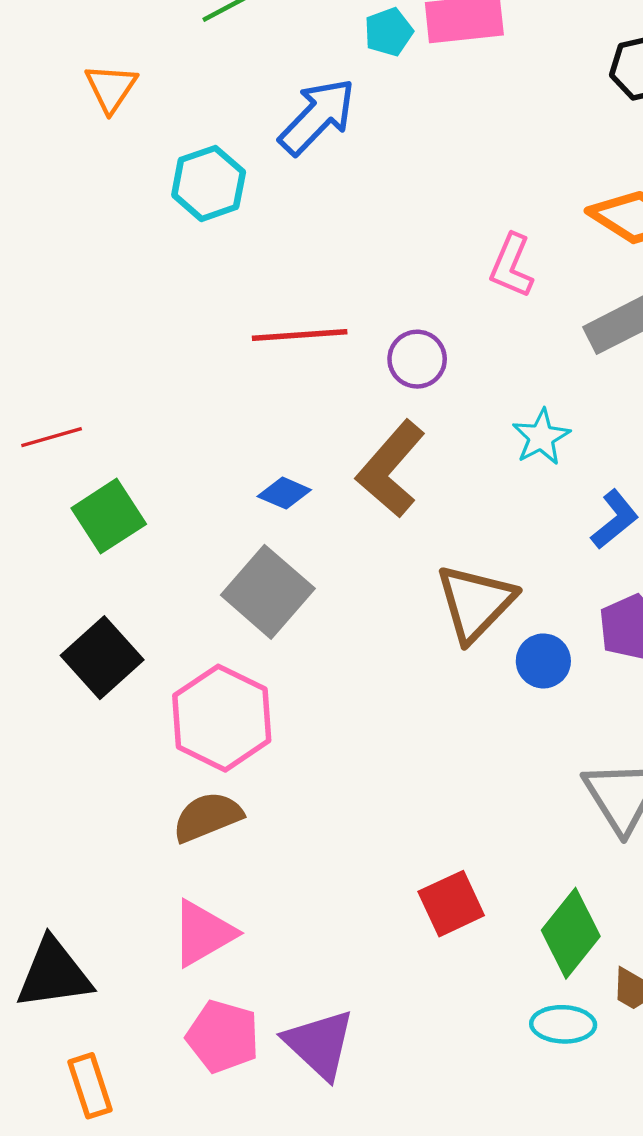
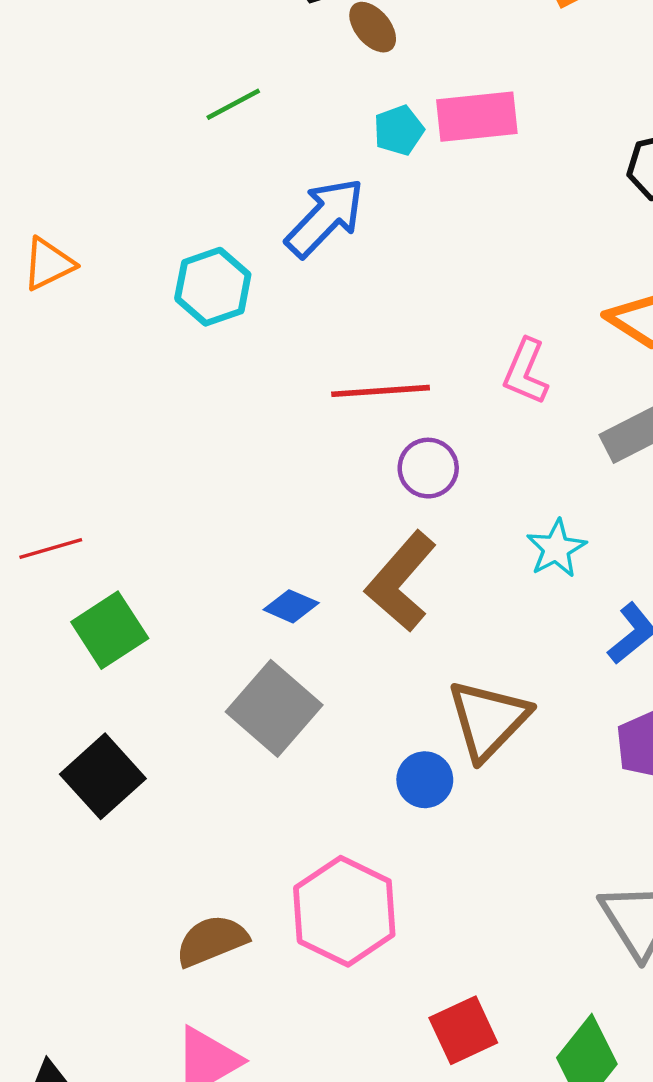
orange triangle: (111, 88) -> (48, 264), moved, turned 30
red line: (300, 335) -> (381, 391), moved
blue circle: (543, 661) -> (425, 780), moved
pink hexagon: (222, 718) -> (344, 911), moved

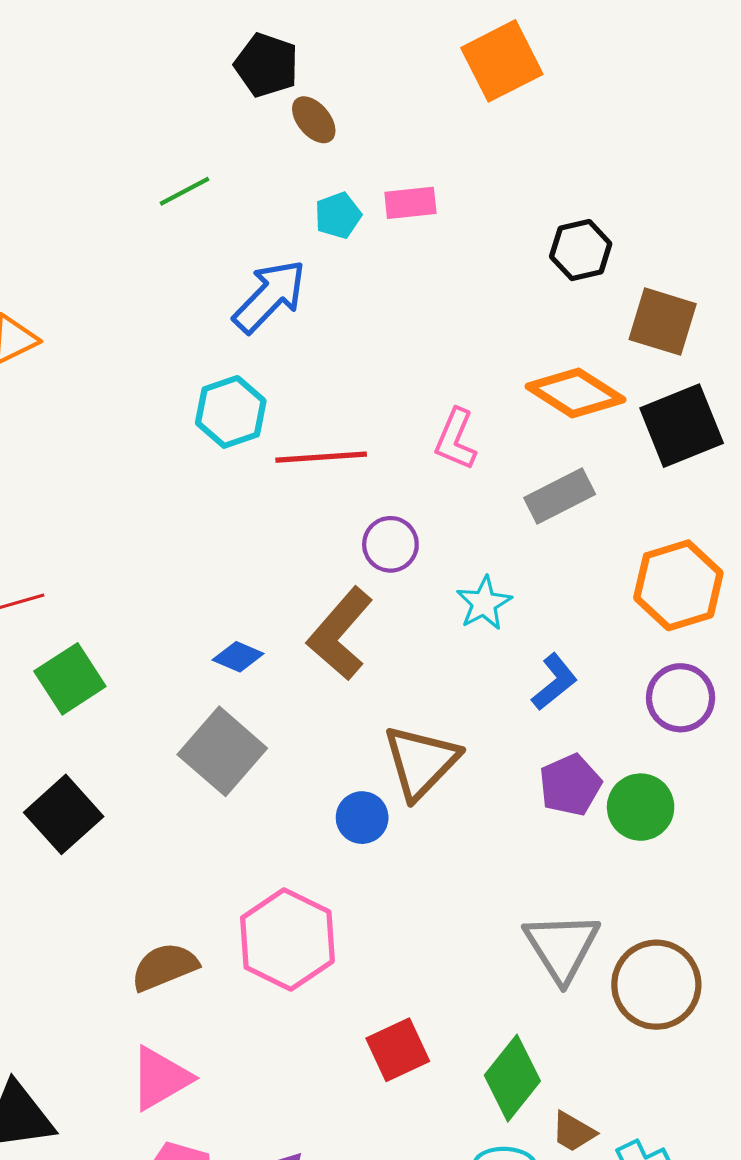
pink rectangle: (477, 117) -> (410, 203), size x0.7
cyan hexagon: (213, 287) -> (231, 412), moved
purple circle: (428, 468) -> (390, 544), moved

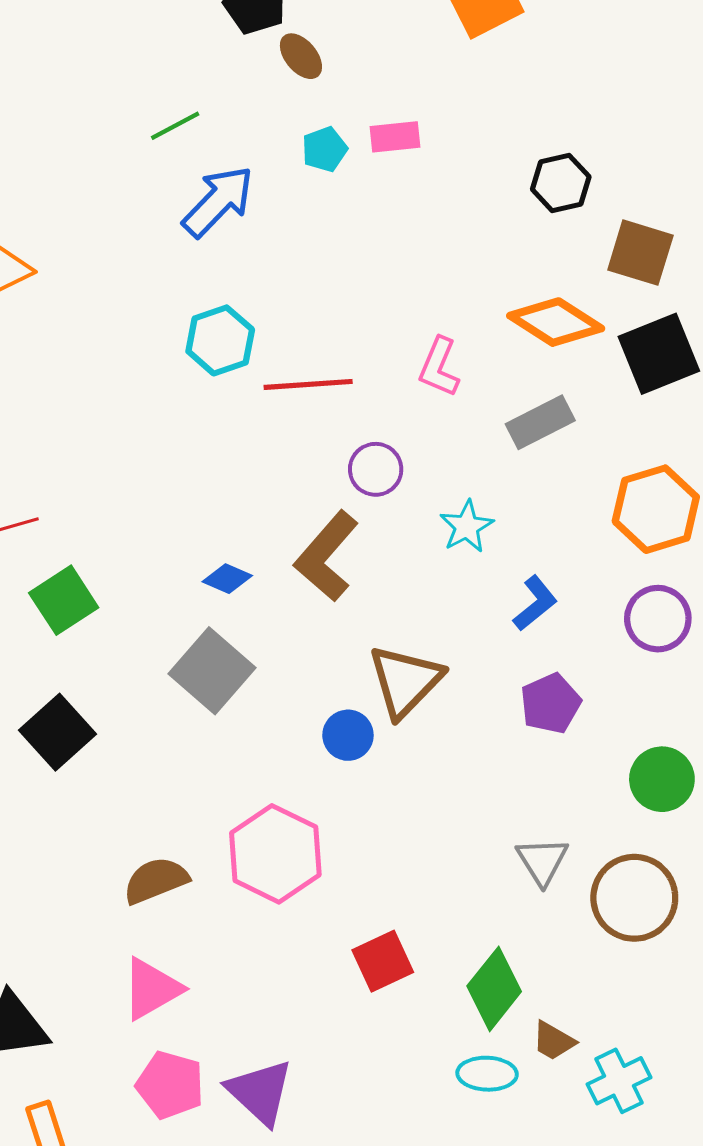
blue arrow: (270, 296) -> (218, 201), moved
green circle: (641, 807) -> (662, 779), moved
gray triangle: (562, 947) -> (542, 861), size x0.7

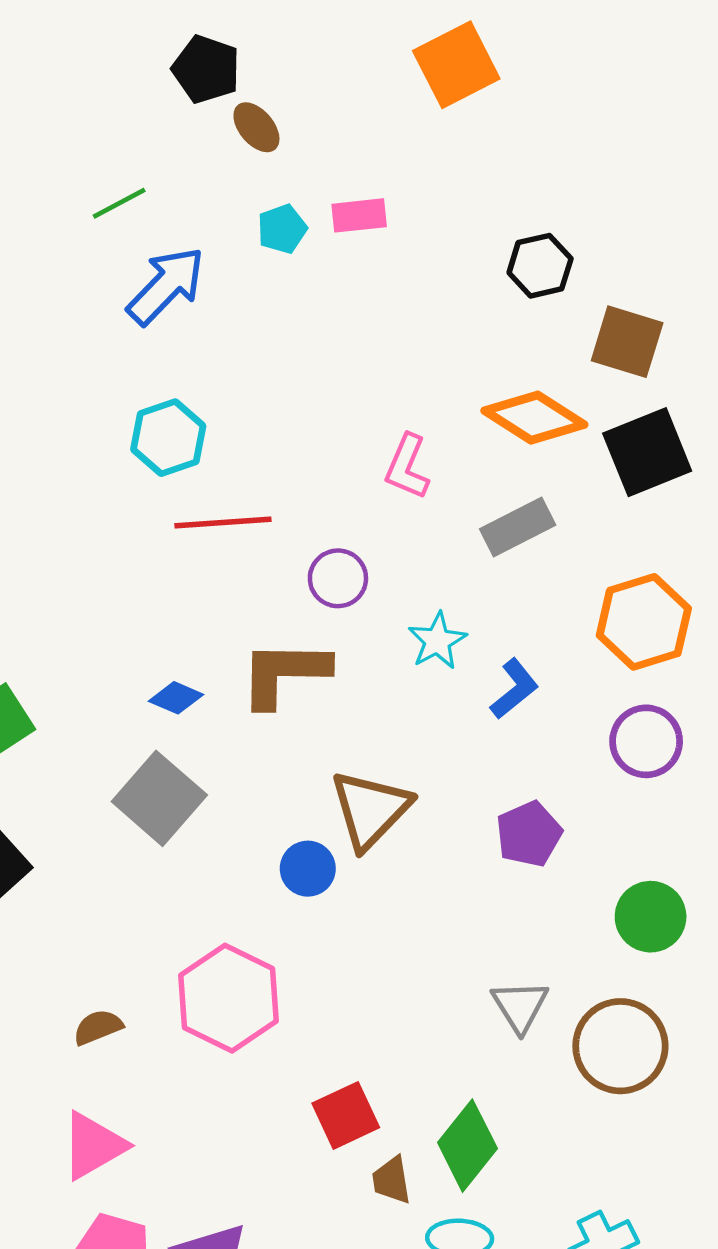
red line: (308, 384) -> (223, 523), moved
brown L-shape: (327, 556) -> (284, 673), turned 50
blue L-shape: (535, 603) -> (514, 689), moved
brown semicircle: (156, 880) -> (98, 1027), size x0.7
brown trapezoid: (554, 1041) -> (392, 1180), moved, turned 51

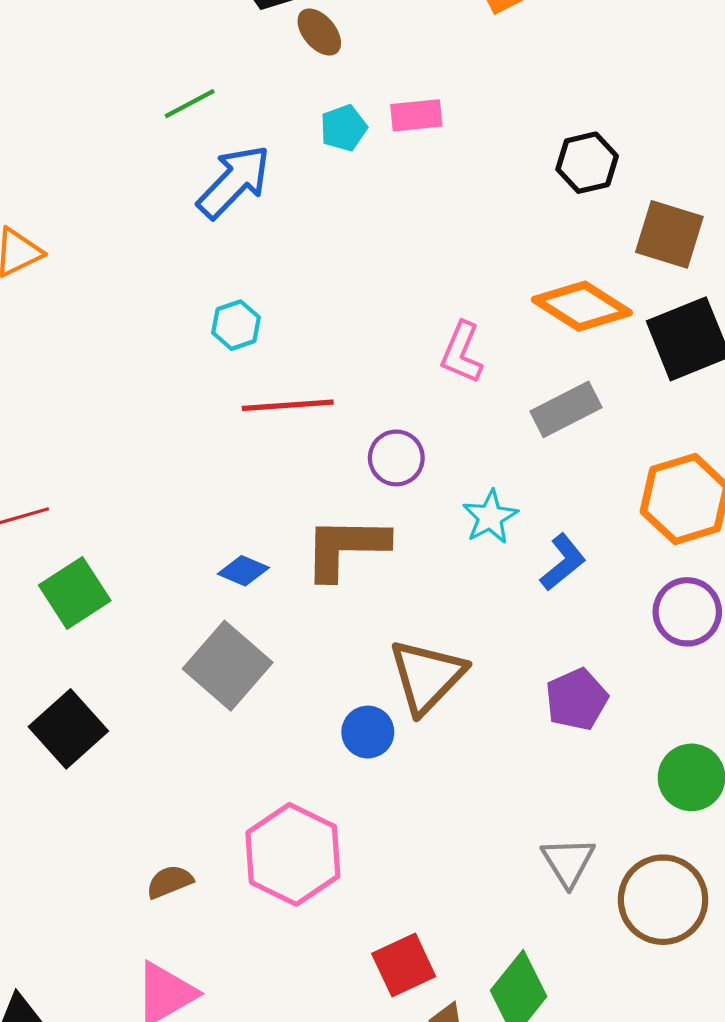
cyan hexagon: (168, 438) -> (236, 325), size x0.7

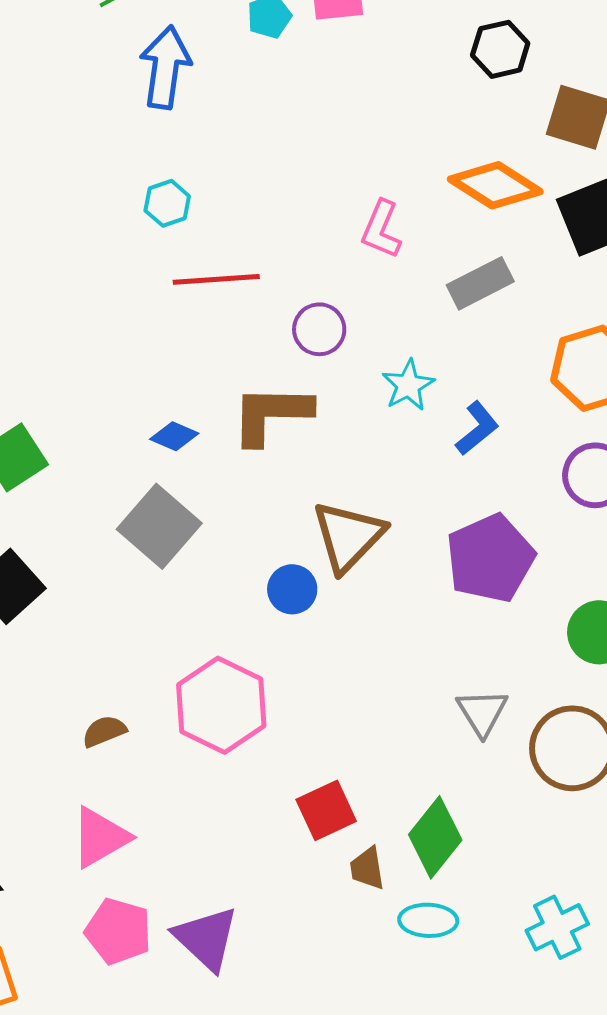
blue arrow: (234, 182) -> (165, 67), turned -36
purple pentagon: (577, 699) -> (490, 558), size x1.5

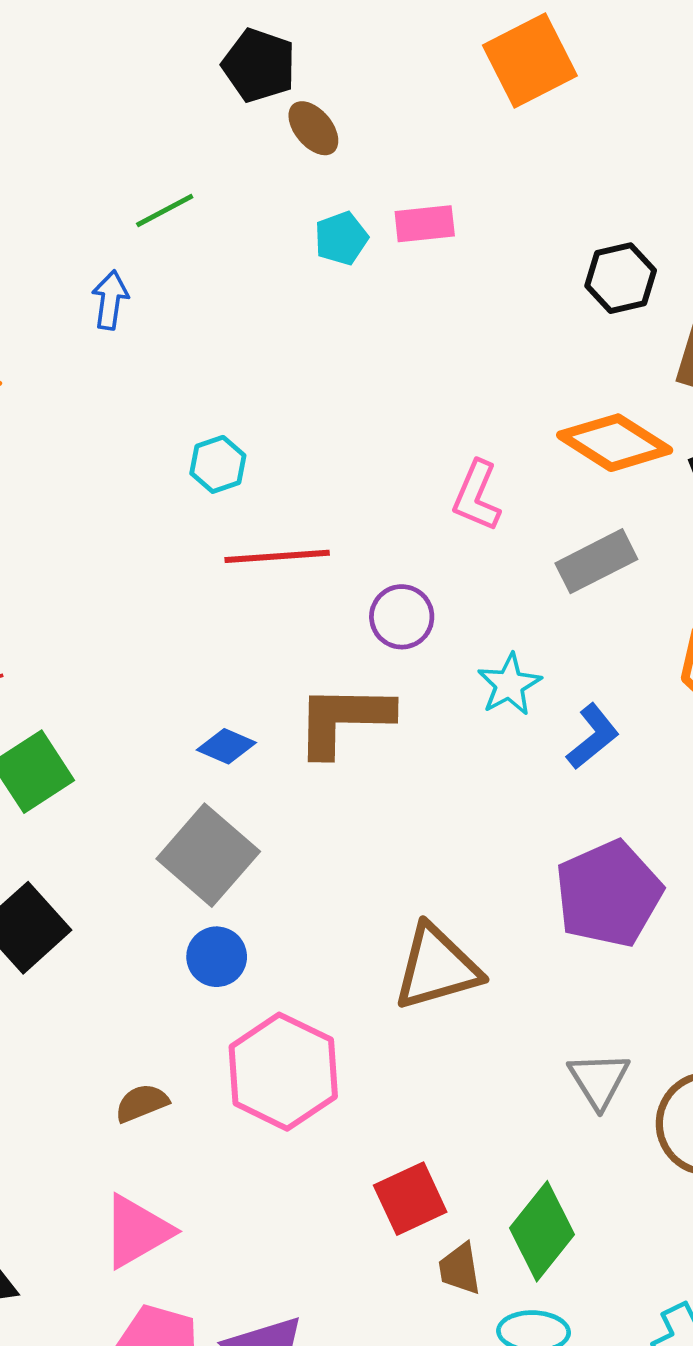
blue arrow: (165, 67) -> (110, 300), moved, size x0.6
brown triangle: (348, 536) -> (437, 968), moved, turned 30
blue circle: (292, 589) -> (217, 957), moved

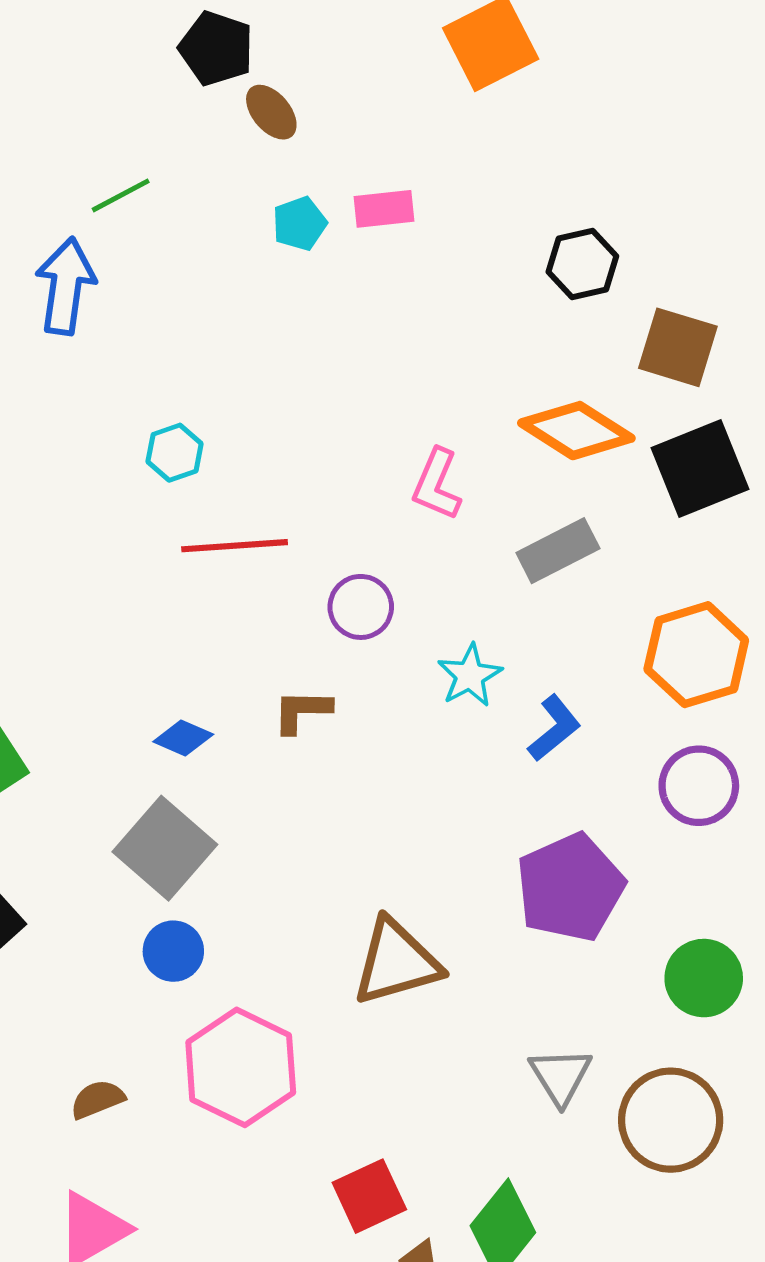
blue arrow: (110, 300) -> (66, 286), size x1.6
brown L-shape: (344, 720) -> (302, 711), size x0.6

